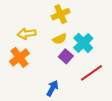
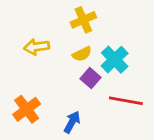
orange cross: (19, 57) -> (27, 109), moved
red line: (92, 73) -> (126, 101), turned 45

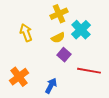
yellow arrow: (37, 47) -> (26, 33), turned 78
cyan cross: (115, 60) -> (81, 30), moved

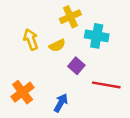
cyan cross: (81, 30) -> (97, 36), turned -36
yellow semicircle: (58, 38) -> (57, 45), moved

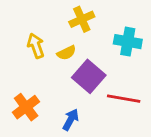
cyan cross: (97, 36) -> (128, 42), moved
purple square: (76, 66) -> (89, 76), size x1.6

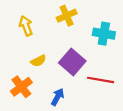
yellow arrow: (36, 46) -> (26, 26), moved
yellow semicircle: (66, 53) -> (38, 61), moved

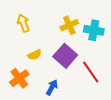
yellow cross: (67, 16) -> (69, 25), moved
red line: (100, 80) -> (91, 72), turned 45

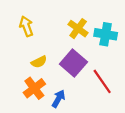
yellow cross: (69, 25) -> (78, 29), turned -30
orange cross: (19, 78) -> (34, 88), moved

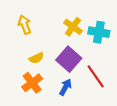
blue arrow: (58, 99) -> (66, 87), moved

